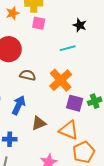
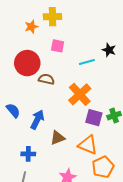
pink square: (39, 23) -> (58, 46), moved
black star: (80, 25) -> (109, 50), moved
brown semicircle: (28, 75) -> (46, 79), moved

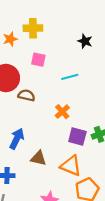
black star: (109, 50) -> (85, 41), moved
orange cross: (80, 94) -> (62, 112), size x0.6
brown triangle: (58, 138) -> (38, 158), turned 35

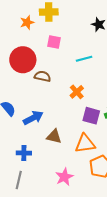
blue arrow: (17, 139) -> (33, 118), turned 36
orange triangle: (71, 166) -> (85, 144), turned -30

